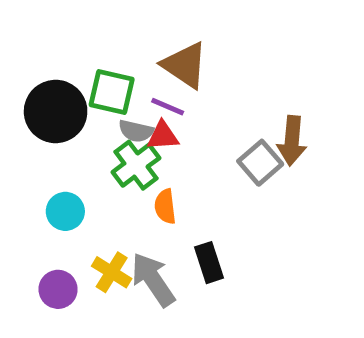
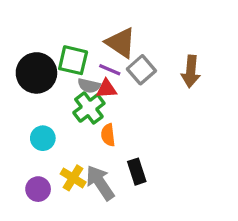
brown arrow: (292, 141) -> (191, 71), moved
gray square: (260, 163) -> (141, 70), moved

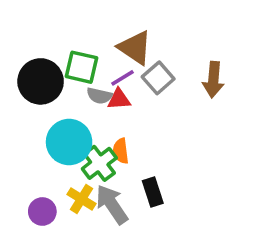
purple line: (110, 70) -> (123, 78), turned -55
green cross: (89, 108) -> (99, 163), moved
cyan circle: (43, 138) -> (69, 142), moved, size x1.6

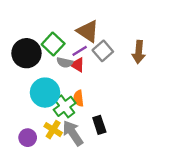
green square: (82, 67) -> (53, 44), turned 30
red triangle: (119, 99) -> (77, 65), turned 35

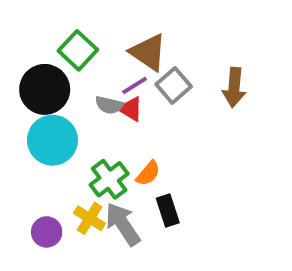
green square: (53, 44) -> (78, 50), moved
cyan circle: (45, 93) -> (52, 140), moved
orange semicircle: (79, 98) -> (148, 173), moved, turned -133

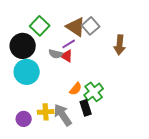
gray square: (174, 85) -> (91, 26), moved
green cross: (109, 179) -> (94, 92), moved
yellow cross: (90, 218) -> (46, 112), turned -35

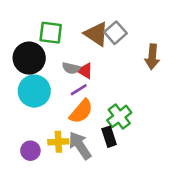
green square: (40, 26) -> (51, 33), turned -36
purple line: (69, 44) -> (79, 90), moved
orange semicircle: (76, 89) -> (81, 111), moved, size x1.5

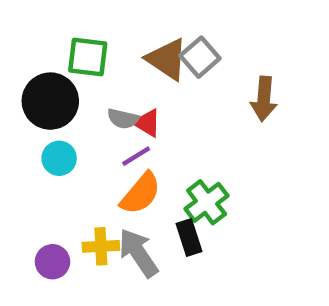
cyan circle: (34, 91) -> (59, 158), size x0.6

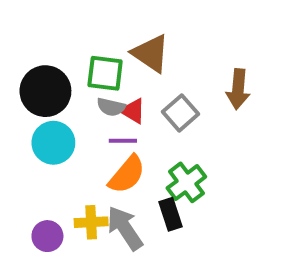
green square: (88, 57) -> (105, 73), moved
gray square: (200, 57) -> (180, 113), moved
purple line: (136, 156) -> (123, 141), turned 32
cyan circle: (59, 158) -> (53, 143), size x1.4

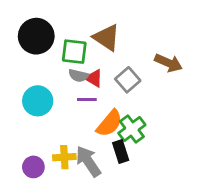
brown arrow: (238, 89) -> (168, 63), turned -72
black circle: (45, 91) -> (36, 36), moved
orange semicircle: (127, 175) -> (109, 123), moved

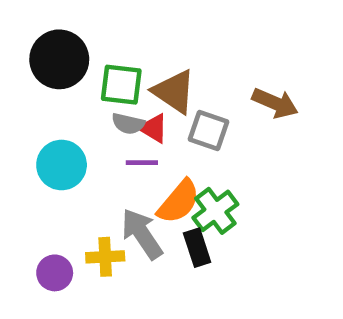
brown triangle: (107, 38) -> (174, 92), moved
gray square: (128, 80) -> (208, 131), turned -30
gray arrow: (88, 161) -> (142, 234), moved

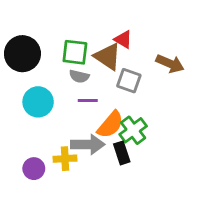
black circle: (59, 59) -> (22, 54), moved
red triangle: (153, 128) -> (123, 39), moved
gray arrow: (142, 234) -> (88, 144), turned 124

